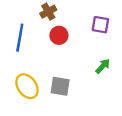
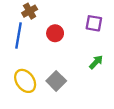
brown cross: (48, 12) -> (30, 11), moved
gray square: (60, 86) -> (56, 81), turned 36

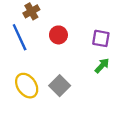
purple square: (94, 23) -> (101, 38), moved
blue line: (18, 35) -> (20, 37), turned -35

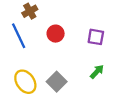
green arrow: (102, 66) -> (97, 72), moved

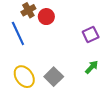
red circle: (56, 34) -> (46, 17), moved
purple square: (96, 37) -> (91, 34), turned -35

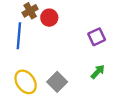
blue line: (18, 33) -> (19, 36), turned 30

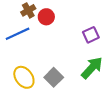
blue line: (19, 36) -> (18, 34), turned 60
green arrow: (98, 72) -> (92, 68), size x1.6

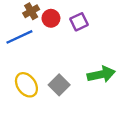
purple square: (91, 35) -> (79, 22), moved
green arrow: (92, 68) -> (101, 74), turned 35

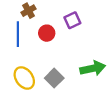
red circle: (51, 18) -> (47, 33), moved
blue line: (19, 37) -> (18, 34), turned -65

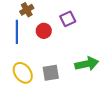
gray square: (54, 78) -> (51, 73), turned 36

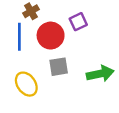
red circle: (44, 31) -> (51, 36), size x1.5
gray square: (51, 73) -> (59, 67), moved

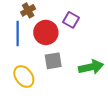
purple square: (78, 22) -> (71, 20), turned -35

